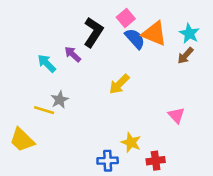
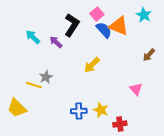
cyan star: (189, 34) -> (144, 15), moved
brown arrow: (185, 56) -> (149, 55), moved
cyan arrow: (47, 63) -> (33, 37), moved
blue cross: (108, 161) -> (79, 111), moved

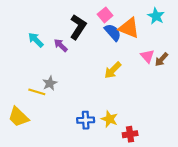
yellow arrow: (92, 65) -> (113, 70), moved
pink triangle: (136, 89) -> (147, 56), moved

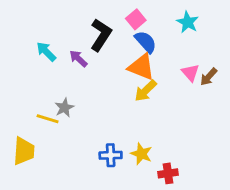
cyan star: (156, 16) -> (188, 22), moved
orange triangle: (129, 28) -> (141, 67), moved
yellow trapezoid: (18, 117) -> (24, 151), turned -130

